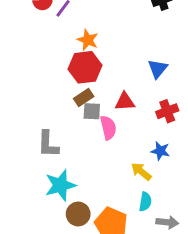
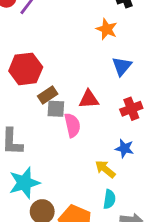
orange star: (88, 40) -> (107, 29), moved
red hexagon: (85, 67) -> (26, 69), moved

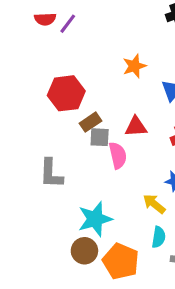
orange star: (107, 29) -> (134, 66), moved, turned 30
cyan star: (24, 183) -> (95, 219), moved

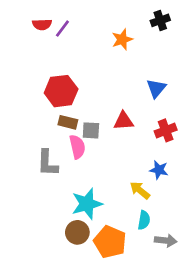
orange star: (134, 66) -> (122, 39), moved
brown rectangle: (91, 122) -> (68, 122), moved, turned 48
pink semicircle: (118, 155) -> (77, 147), moved

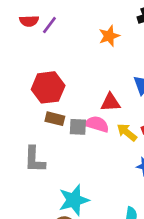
red triangle: (124, 121) -> (110, 102), moved
pink semicircle: (77, 147) -> (97, 124), moved, turned -60
yellow arrow: (140, 190) -> (127, 132), moved

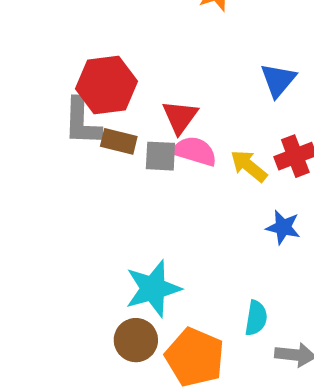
red triangle: (110, 102) -> (180, 117), moved, turned -50
gray L-shape: (34, 159) -> (82, 122), moved

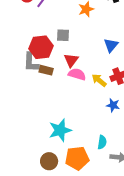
gray square: (160, 156) -> (63, 35), moved
brown circle: (136, 340) -> (49, 161), moved
orange pentagon: (195, 357) -> (77, 158), turned -30

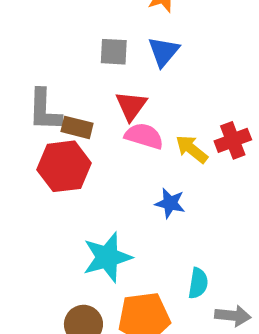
blue triangle: (111, 45) -> (164, 52), moved
red hexagon: (41, 47) -> (64, 166), moved
blue star: (113, 105) -> (170, 203), moved

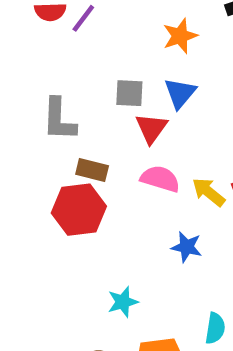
red triangle: (131, 106) -> (151, 128), moved
gray L-shape: (45, 110) -> (59, 119), moved
cyan star: (107, 257) -> (123, 302), size x0.6

